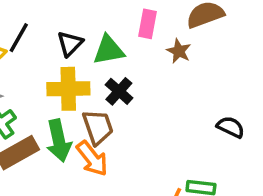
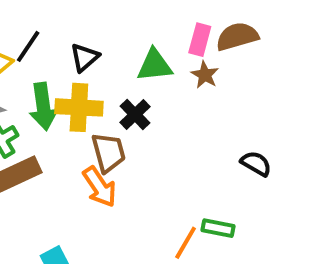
pink rectangle: (148, 24) -> (200, 40), moved
green triangle: (109, 50) -> (155, 65), moved
green arrow: (59, 141) -> (43, 107), moved

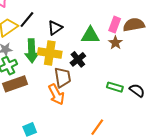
green rectangle: (218, 228) -> (115, 87), moved

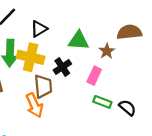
pink rectangle: (115, 25) -> (94, 76), moved

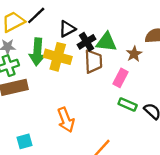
black cross: (62, 67) -> (87, 42), moved
brown trapezoid: (43, 86) -> (93, 61), moved
orange arrow: (34, 105) -> (66, 120), moved

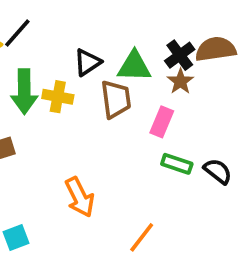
black triangle: (67, 29) -> (87, 62), moved
black cross: (87, 42) -> (180, 55), moved
yellow cross: (58, 57) -> (58, 97), size x0.7

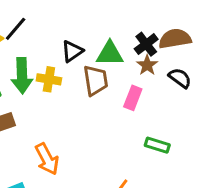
green rectangle: (177, 164) -> (157, 145), moved
black semicircle: (218, 171) -> (180, 78), moved
orange arrow: (80, 197) -> (47, 159), moved

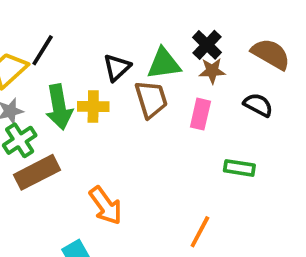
brown semicircle: (175, 39) -> (271, 54), moved, turned 48
brown star: (147, 65) -> (212, 71), turned -30
black semicircle: (180, 78) -> (258, 105), moved

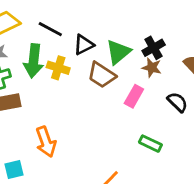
black line: (43, 50) -> (50, 29), moved, turned 70
green triangle: (164, 64) -> (118, 52), turned -48
brown trapezoid: (151, 99) -> (102, 75), turned 124

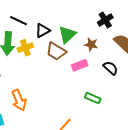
black cross: (154, 48) -> (105, 20), moved
yellow cross: (58, 68) -> (25, 48), turned -35
pink rectangle: (134, 96) -> (80, 65), turned 42

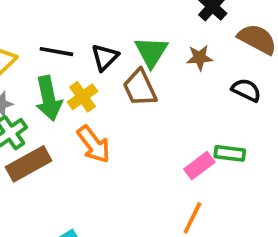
brown trapezoid: (56, 51) -> (140, 88), turned 50
pink rectangle: (80, 65) -> (199, 166), moved
orange arrow: (19, 100) -> (94, 144), moved

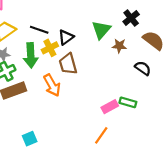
green triangle: (151, 52) -> (101, 30), moved
brown trapezoid: (140, 88) -> (68, 64), moved
yellow cross: (82, 97) -> (50, 48), moved

